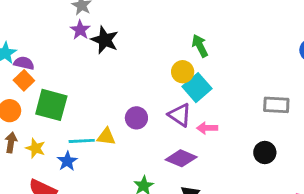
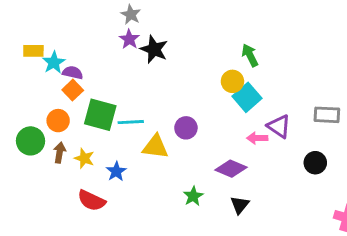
purple triangle: (180, 115) -> (279, 126), moved
yellow triangle: (106, 137) -> (155, 147), size x1.4
cyan line: (82, 141) -> (131, 122), moved

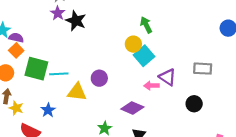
yellow star: (84, 158) -> (16, 108), moved

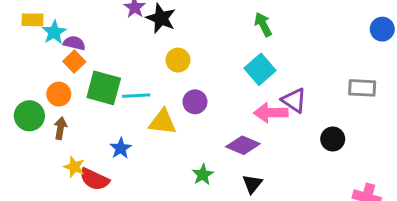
yellow circle: (133, 44) -> (178, 60), moved
gray rectangle: (203, 69) -> (362, 88), moved
pink arrow: (151, 86) -> (271, 113), size x1.5
yellow star: (16, 108) -> (74, 167), moved

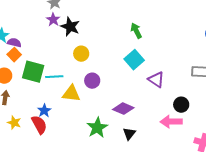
pink arrow: (271, 113) -> (171, 122), moved
green star: (203, 175) -> (97, 128), size x1.5
red semicircle: (94, 179) -> (39, 125), moved, turned -144

